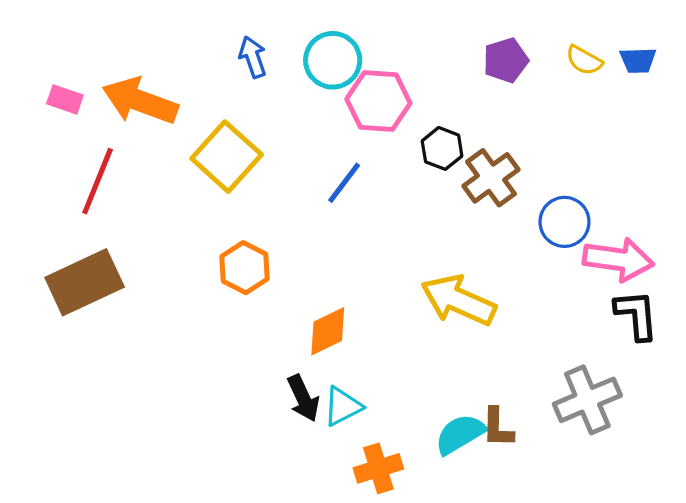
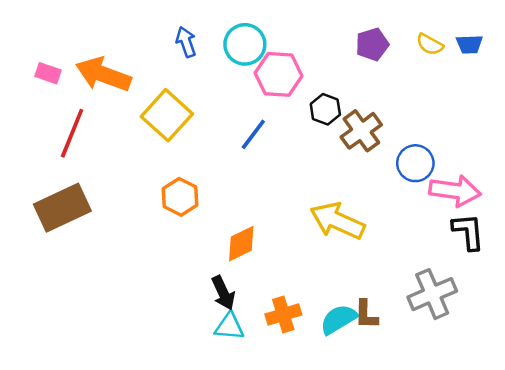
cyan triangle: (342, 406) -> (229, 326), moved, turned 32
orange cross: (378, 468) -> (283, 314), moved

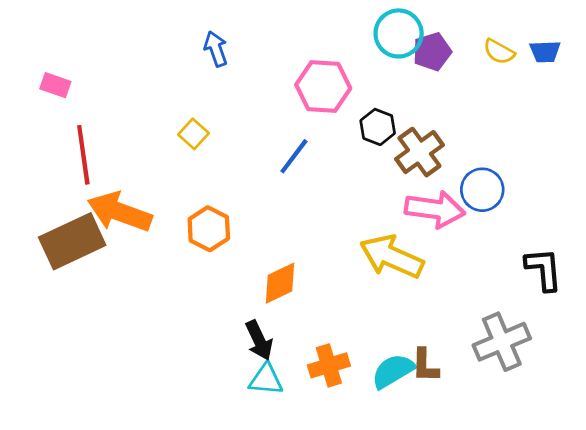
cyan circle: (245, 44) -> (399, 33), moved
orange arrow: (103, 74) -> (120, 212), moved
yellow square: (167, 115) -> (194, 134), size x0.5
red line: (72, 133) -> (83, 155), turned -30
pink arrow: (455, 191) -> (435, 209), moved

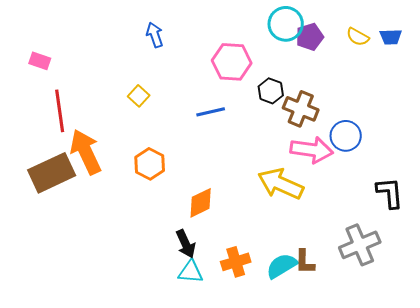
brown cross: (419, 152) -> (301, 109), turned -32
blue line: (294, 156) -> (211, 112), turned 40
orange arrow: (120, 212) -> (86, 152), turned 45

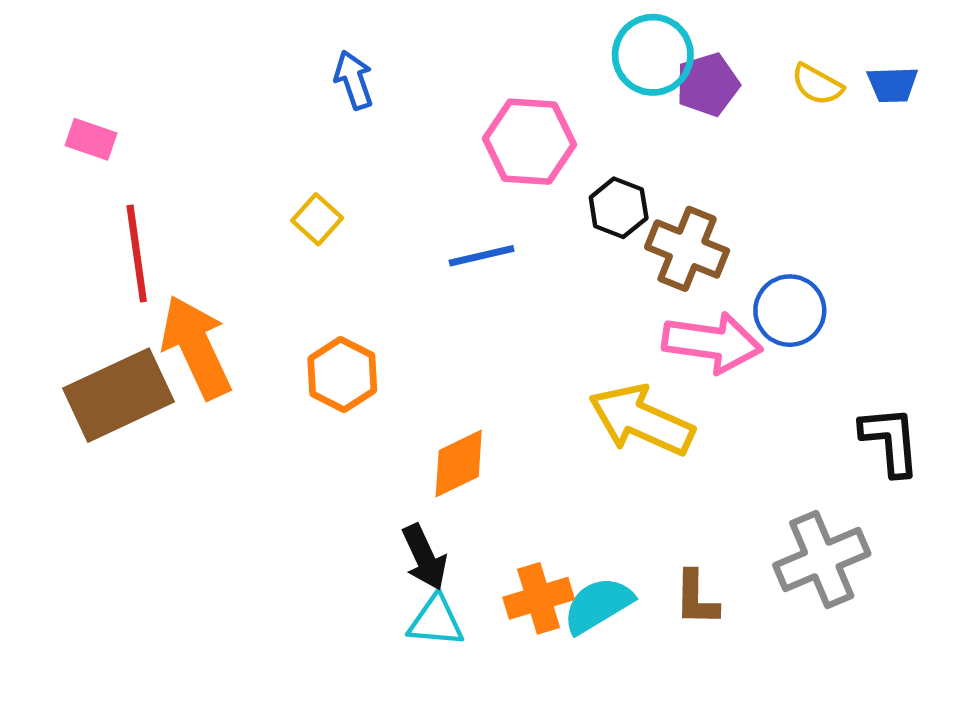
cyan semicircle: (282, 266) -> (598, 605), moved

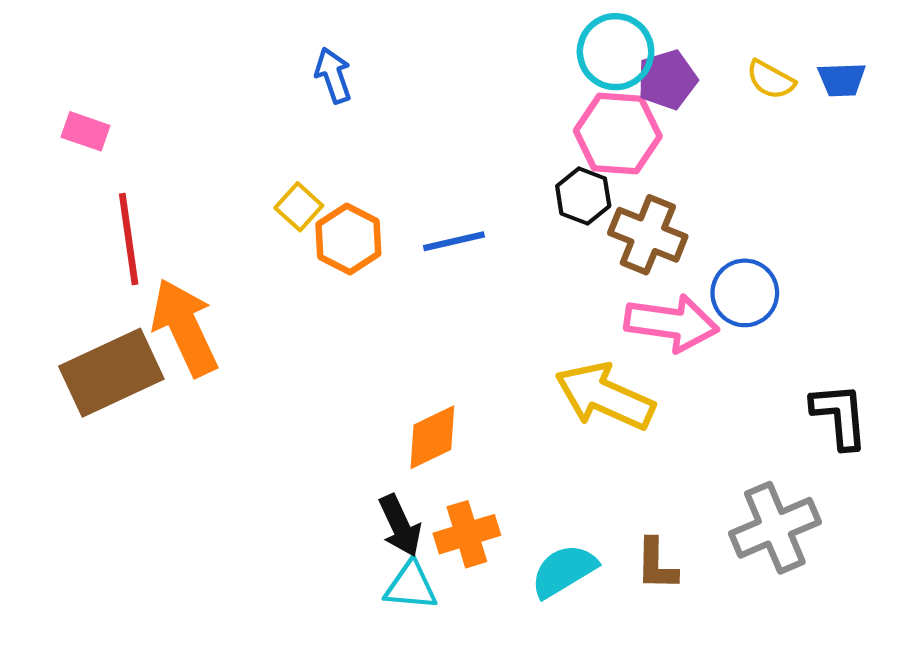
pink hexagon: (529, 142) -> (618, 134), moved
orange hexagon: (342, 375) -> (348, 239), moved
orange cross: (539, 598) -> (467, 534), moved

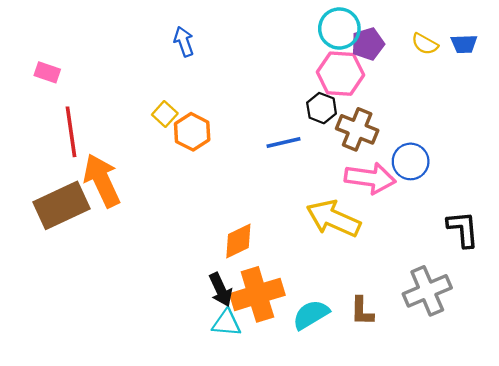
blue line: (454, 241) -> (284, 142), moved
orange cross: (467, 534) -> (257, 294), size x1.5

